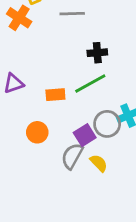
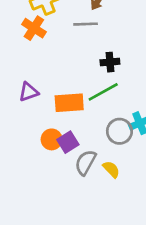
orange rectangle: (55, 95) -> (69, 103), size x1.5
purple square: (85, 135) -> (68, 142), moved

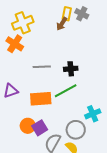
gray line: (86, 24) -> (42, 67), moved
gray circle: (119, 131) -> (76, 130), moved

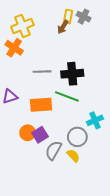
black cross: (71, 69) -> (72, 74), size x1.5
green line: (66, 91) -> (67, 96), turned 50

